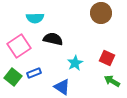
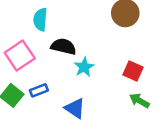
cyan semicircle: (35, 18) -> (40, 19), turned 96
cyan star: (75, 63) -> (84, 67), moved

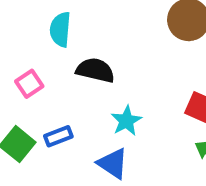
pink square: (20, 56) -> (29, 84), size x0.6
cyan star: (84, 67) -> (126, 121), moved

